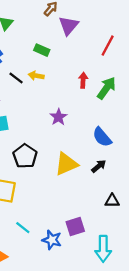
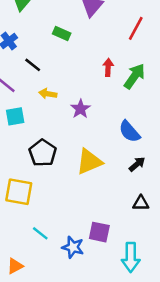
yellow arrow: (36, 76) -> (48, 94), moved
black arrow: (99, 166) -> (137, 164), moved
purple square: (75, 226) -> (99, 232), turned 30

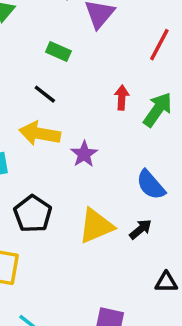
black line: (33, 65) -> (45, 94), moved
yellow arrow: (48, 94) -> (40, 134), size x1.6
black arrow: (137, 164) -> (141, 229), moved

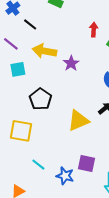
black line: (45, 94) -> (30, 24), moved
yellow triangle: (96, 226) -> (78, 121), moved

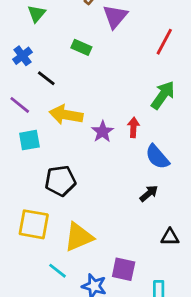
red arrow: (94, 30) -> (133, 127), moved
black pentagon: (40, 99) -> (60, 181), turned 30
yellow triangle: (78, 121) -> (79, 237), moved

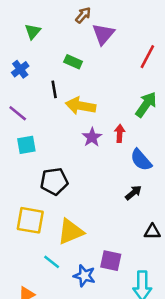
black line: (46, 78) -> (54, 89), moved, turned 42
yellow arrow: (66, 115) -> (81, 106), moved

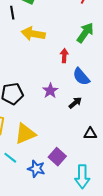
black line: (54, 89) -> (12, 13), moved
purple star: (92, 137) -> (50, 91), moved
purple square: (111, 261) -> (57, 157), turned 30

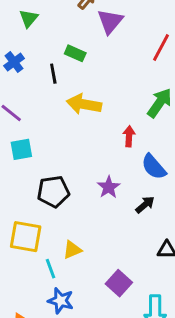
yellow triangle: (25, 134) -> (72, 250), size x0.6
cyan line: (10, 158) -> (50, 269), moved, turned 32
blue star: (36, 169) -> (61, 301), moved

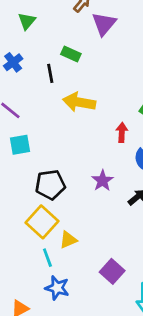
yellow square: (26, 237) -> (42, 222), moved, turned 32

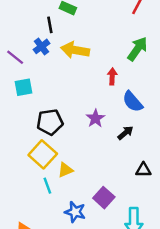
blue cross: (13, 62) -> (41, 46), moved
blue star: (57, 288) -> (75, 212), moved

